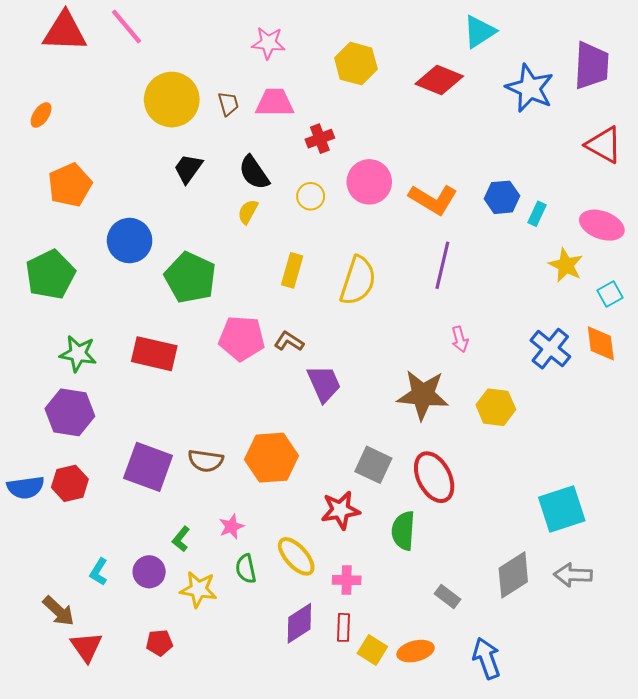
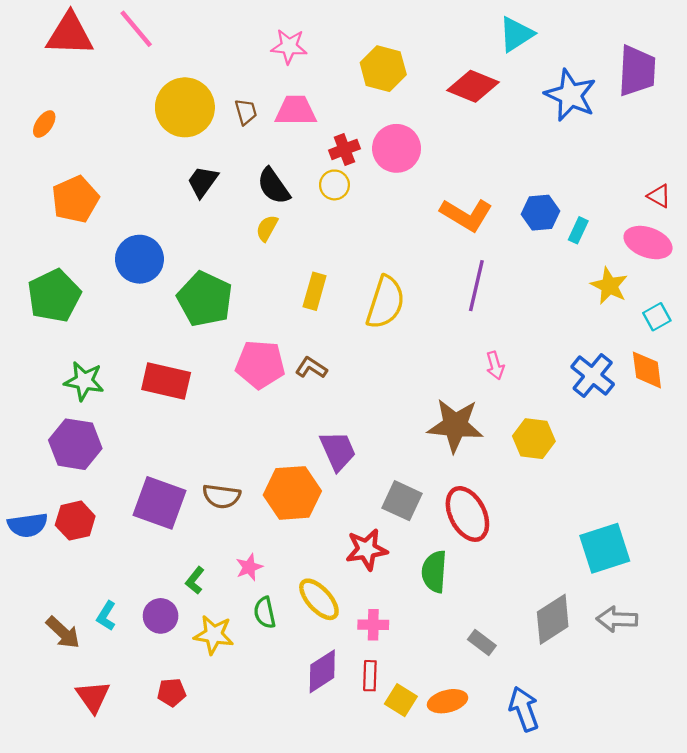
red triangle: (604, 145) -> (659, 196), moved, size x0.6
pink circle: (369, 182) -> (397, 148), moved
yellow circle: (311, 196) -> (334, 185), moved
purple trapezoid: (324, 384) -> (338, 451), moved
brown arrow: (59, 611) -> (63, 633), moved

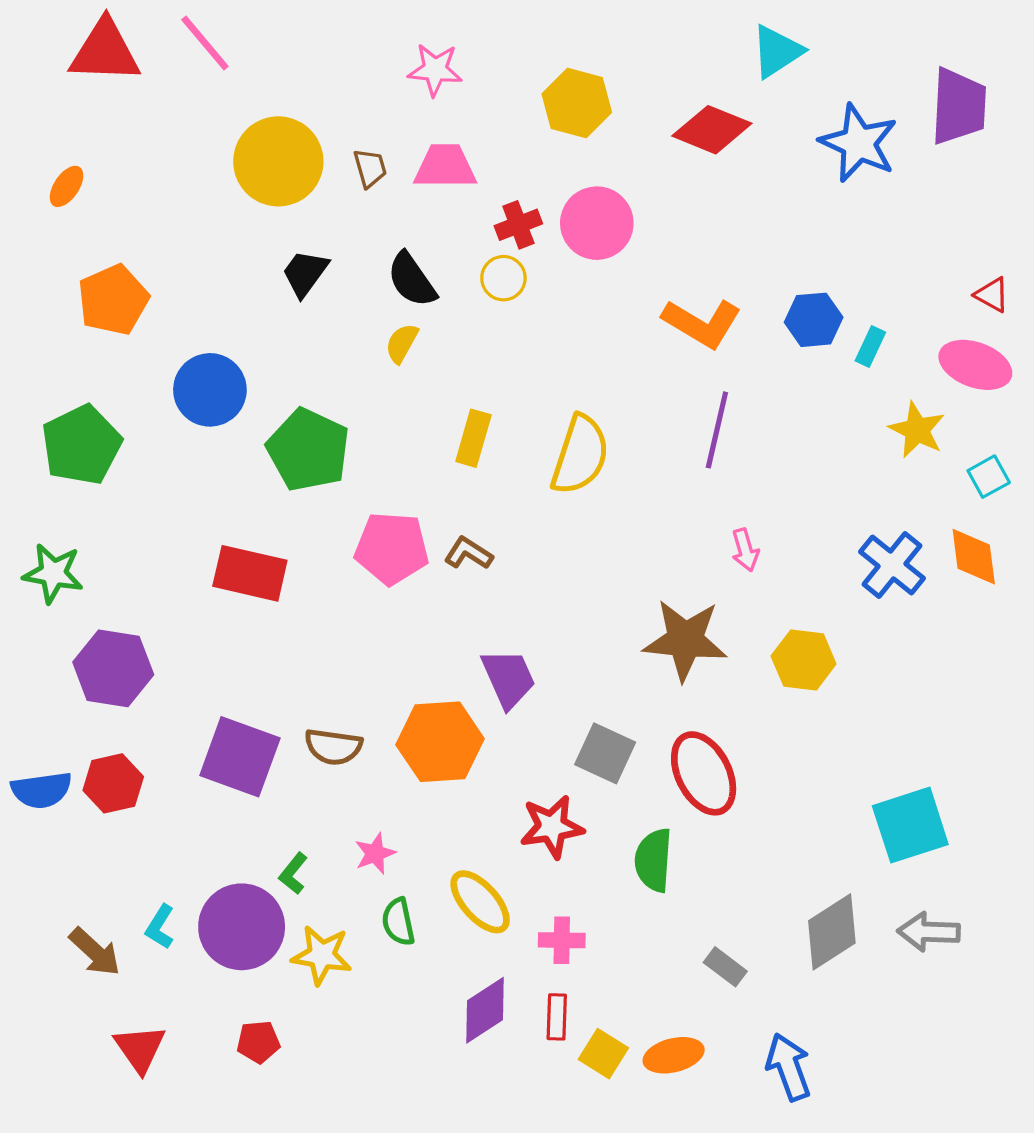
green star: (84, 381) -> (53, 573), moved
purple circle: (161, 616) -> (242, 927), size x1.6

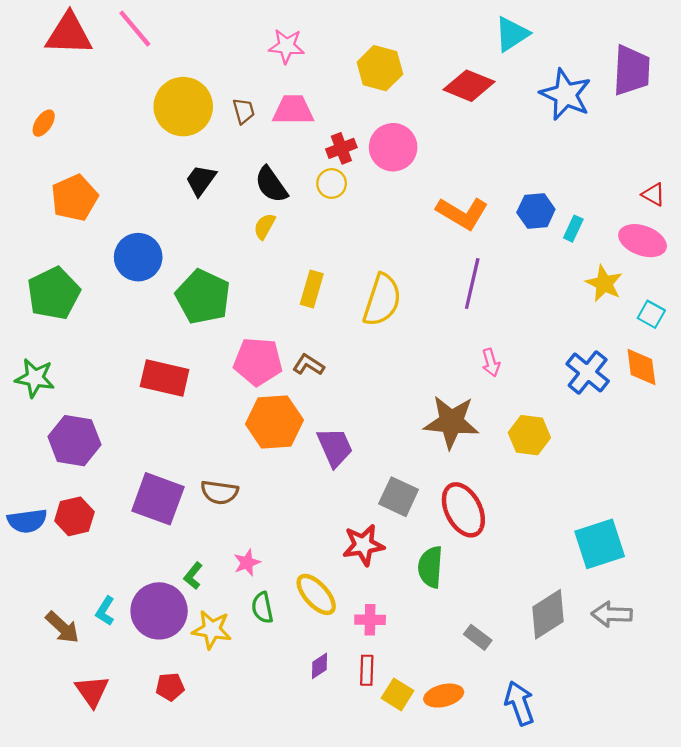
cyan square: (989, 477) -> (651, 314), turned -32
orange hexagon: (440, 742) -> (274, 422), moved
purple diamond: (485, 1010) -> (319, 666), size x0.6

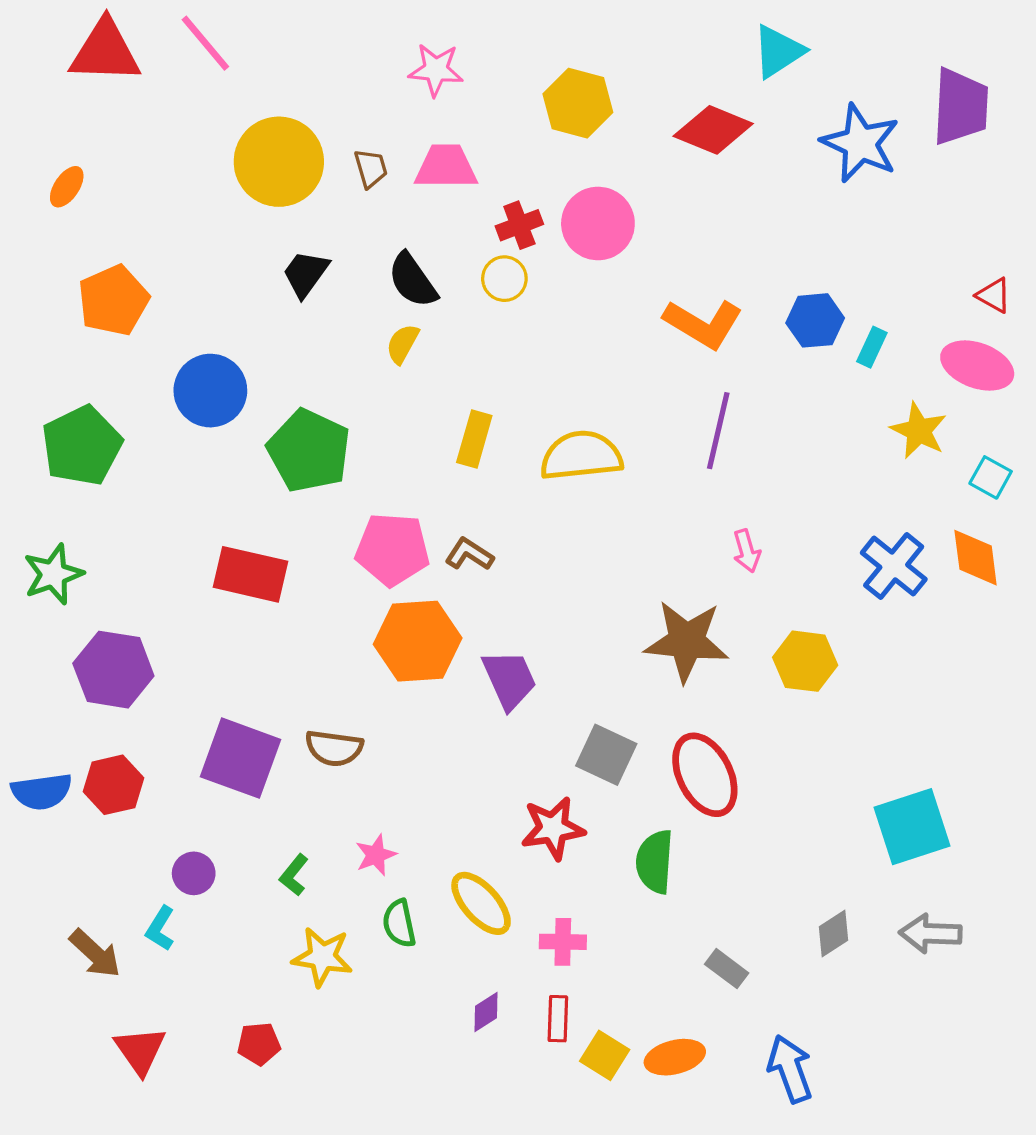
yellow semicircle: (382, 300) -> (581, 456), turned -114
green star: (35, 378) -> (53, 574), turned -30
purple circle: (159, 611) -> (194, 873), moved, size x0.5
gray diamond: (548, 614) -> (834, 933), size x0.6

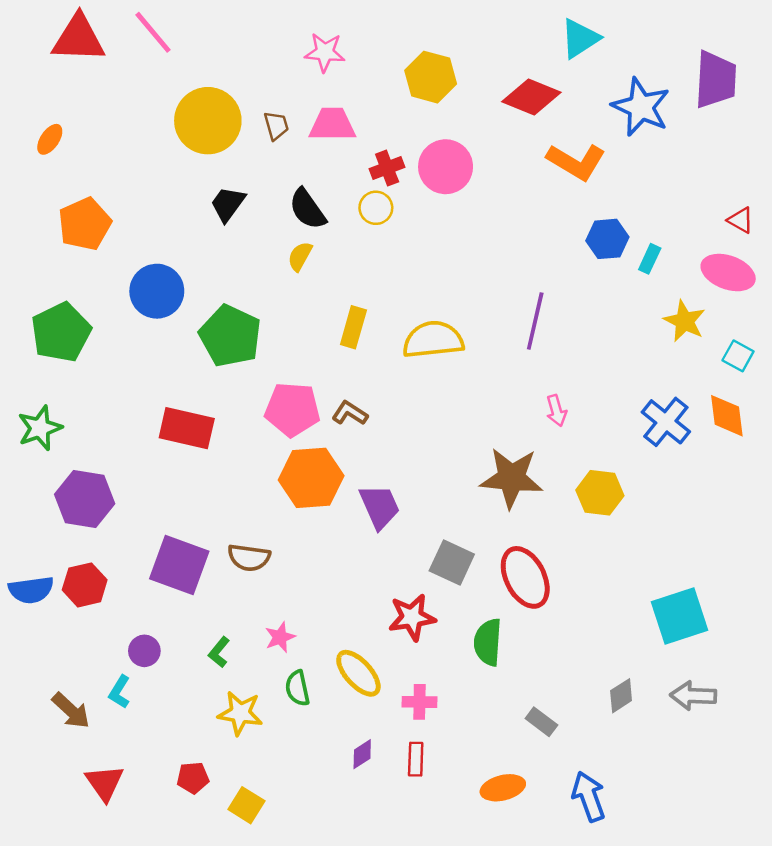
orange L-shape: (703, 324) -> (576, 162), moved
yellow square: (605, 1055) -> (246, 805), moved

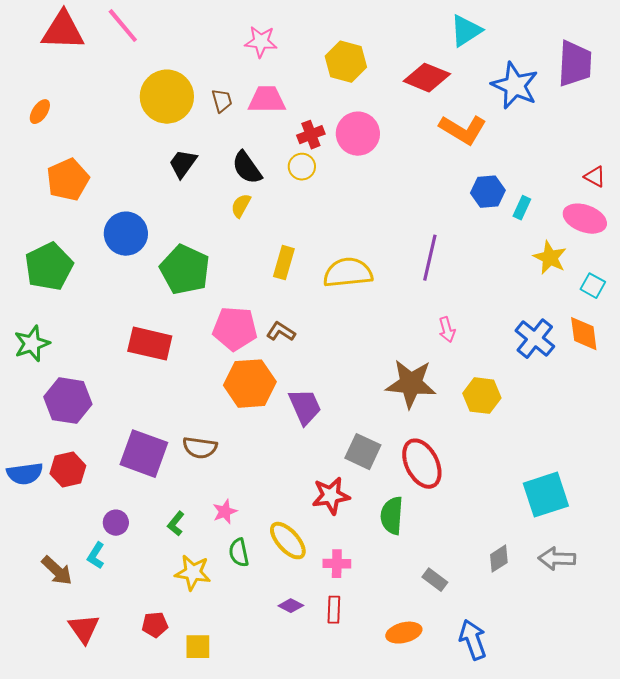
purple diamond: (362, 754) -> (291, 606), turned 60
yellow square: (246, 805) -> (198, 647), turned -32

